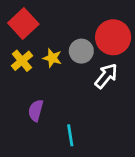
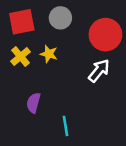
red square: (23, 23) -> (22, 22), turned 32
gray circle: (81, 51) -> (60, 18), moved

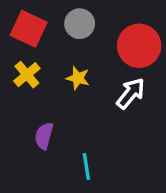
red square: (22, 22) -> (29, 29), turned 36
yellow star: (49, 54) -> (78, 78), moved

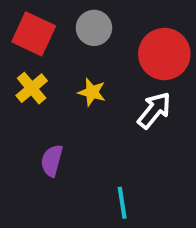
cyan line: (86, 166) -> (122, 203), moved

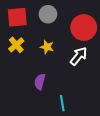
red square: (34, 34) -> (17, 17), turned -30
purple semicircle: (52, 161) -> (40, 82), moved

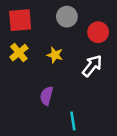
gray circle: (48, 14) -> (67, 17), moved
red circle: (84, 28) -> (98, 32), size x0.7

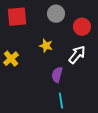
yellow cross: (19, 53) -> (11, 59), moved
purple semicircle: (47, 96) -> (57, 75), moved

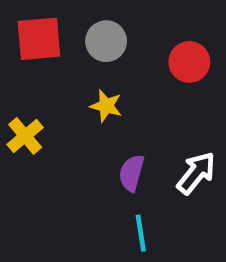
gray circle: (56, 14) -> (106, 41), moved
white arrow: (77, 55) -> (196, 173), moved

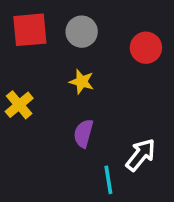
purple semicircle: (132, 173) -> (83, 133), moved
white arrow: (196, 173) -> (141, 155), moved

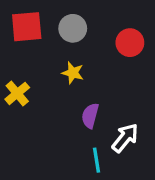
purple semicircle: (83, 133) -> (90, 116), moved

